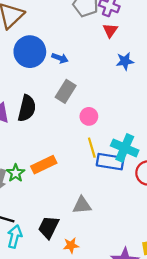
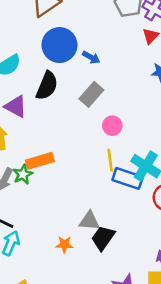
black semicircle: (27, 108) -> (47, 86), moved
orange rectangle: (44, 165) -> (40, 161), moved
black trapezoid: (49, 227) -> (103, 238), moved
orange star: (71, 245) -> (64, 245), moved

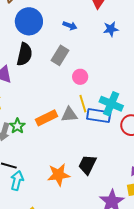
blue arrow: (91, 57) -> (70, 26), moved
orange rectangle: (40, 161) -> (47, 118), moved
gray triangle: (89, 221) -> (69, 115), moved
orange star: (64, 245) -> (59, 175), size x1.6

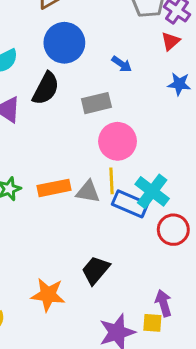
gray rectangle: (60, 55) -> (96, 103), turned 30
pink circle: (80, 77) -> (118, 141), size x1.6
orange star: (59, 175) -> (48, 295), moved

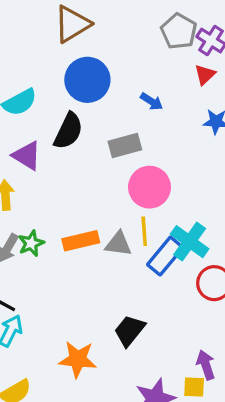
blue rectangle: (130, 204) -> (165, 256), turned -72

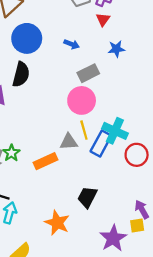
gray rectangle: (125, 146) -> (88, 73), moved
orange rectangle: (81, 241) -> (46, 161), moved
orange star: (78, 359) -> (57, 223), turned 30

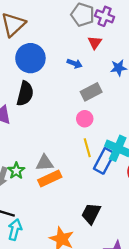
red triangle: (103, 19) -> (95, 43), moved
pink circle: (82, 100) -> (85, 119), size x0.6
gray triangle: (69, 142) -> (45, 163), moved

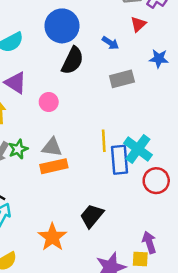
black semicircle: (25, 94) -> (72, 61), moved
pink circle: (85, 119) -> (49, 102), moved
blue rectangle: (104, 161) -> (119, 160), turned -45

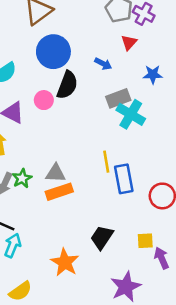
pink circle: (49, 102) -> (44, 100), moved
cyan cross: (138, 149) -> (131, 114), moved
yellow square: (140, 259) -> (145, 241), moved

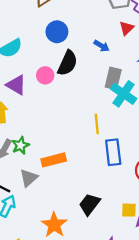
blue circle: (53, 52) -> (57, 32), size x0.7
gray rectangle: (118, 98) -> (113, 78), turned -60
yellow line: (106, 162) -> (97, 124), moved
gray triangle: (56, 173) -> (29, 178), moved, turned -48

